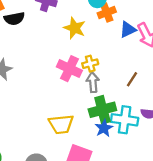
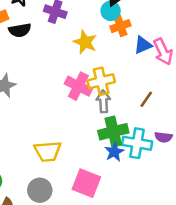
yellow cross: (90, 64) -> (101, 81), size x1.5
yellow trapezoid: (61, 124) -> (48, 151), moved

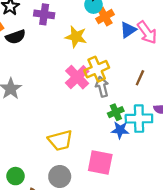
pink cross: (78, 86) -> (77, 77), turned 30
green cross: (113, 132) -> (116, 112), size x0.6
blue star: (114, 152) -> (120, 130), turned -30

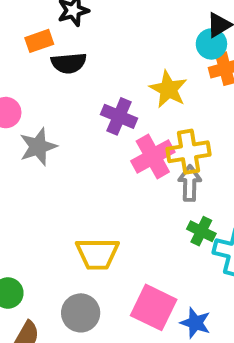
purple cross: (44, 14) -> (119, 116), moved
green cross: (116, 112) -> (201, 231), turned 35
blue star: (120, 130) -> (195, 323), moved

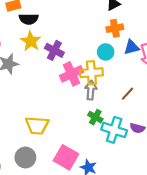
cyan circle: (211, 44) -> (106, 52), moved
yellow star: (168, 89) -> (31, 41), moved

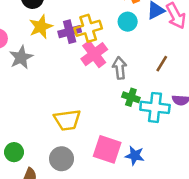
yellow star: (31, 41) -> (41, 27), turned 30
purple cross: (54, 50) -> (70, 32), turned -30
yellow cross: (91, 73) -> (88, 28), moved

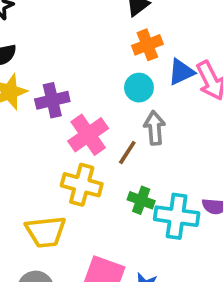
yellow cross: (88, 28) -> (82, 185), moved, turned 30
brown line: (162, 64) -> (127, 152), moved
gray arrow: (120, 68) -> (155, 128), moved

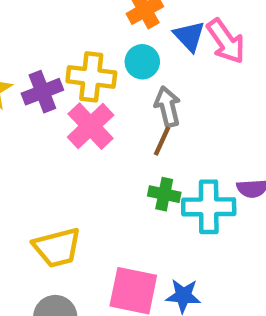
blue triangle: (181, 72) -> (189, 36), turned -40
brown line: (127, 152) -> (162, 141), moved
yellow cross: (82, 185) -> (91, 77), moved

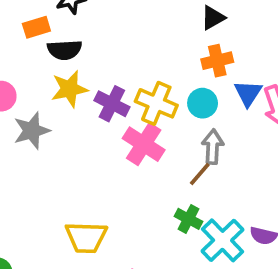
purple cross: (42, 92) -> (112, 104), turned 32
pink cross: (91, 126) -> (144, 144), turned -30
cyan cross: (209, 207) -> (223, 240), turned 30

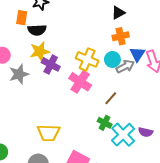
orange rectangle: (36, 27) -> (22, 18), turned -64
purple cross: (112, 104) -> (51, 64), moved
gray arrow: (213, 147) -> (125, 66), moved, turned 60

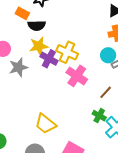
orange rectangle: (22, 18) -> (22, 13), turned -72
yellow cross: (87, 59) -> (67, 52), moved
yellow trapezoid: (48, 133) -> (45, 124), turned 35

